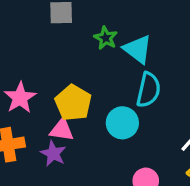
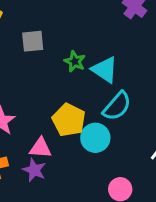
cyan semicircle: (148, 90) -> (117, 106), turned 32
yellow pentagon: (73, 103) -> (69, 120), moved

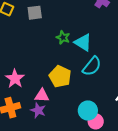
gray square: (33, 41) -> (35, 13), moved
cyan circle: (95, 138) -> (88, 110), moved

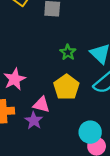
green star: (63, 38) -> (68, 52), moved

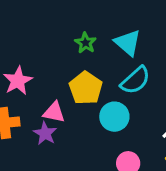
cyan circle: (90, 132) -> (114, 117), moved

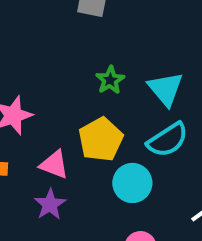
purple star: (45, 133) -> (50, 204), moved

